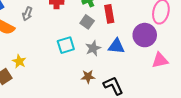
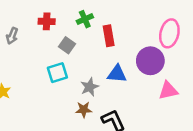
gray square: (87, 22) -> (67, 45), moved
gray star: (93, 48) -> (90, 87), moved

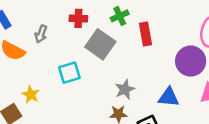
gray square: (67, 45) -> (100, 44), size x1.6
cyan square: (57, 73) -> (69, 73), moved
blue triangle: (117, 74) -> (169, 97), moved

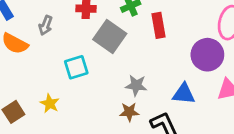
gray star: (125, 89) -> (136, 85), turned 30
yellow star: (31, 95) -> (50, 104), moved

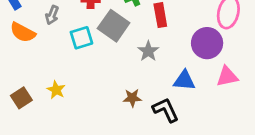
cyan square: (76, 67) -> (81, 38), moved
gray star: (136, 85) -> (148, 51), moved, turned 30

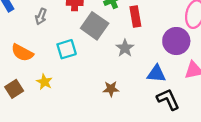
orange semicircle: (23, 32) -> (22, 53), moved
cyan square: (81, 38) -> (67, 49), moved
black L-shape: (166, 110) -> (168, 99), moved

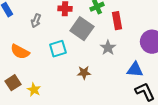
yellow star: (44, 82) -> (34, 90), moved
brown star: (111, 89) -> (84, 73), moved

